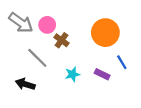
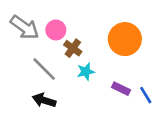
blue line: (122, 62) -> (146, 95), moved
cyan star: (72, 74) -> (86, 72), moved
black arrow: (25, 84) -> (44, 100), moved

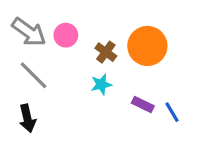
brown cross: (73, 48) -> (106, 52), moved
gray line: (44, 69) -> (33, 75), moved
black arrow: (44, 100) -> (27, 118), moved, turned -120

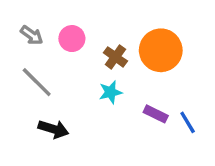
gray arrow: (29, 32) -> (32, 35), size x0.6
black arrow: (27, 118) -> (53, 129), moved, turned -60

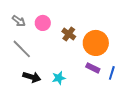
orange circle: (161, 50) -> (96, 43), moved
cyan star: (110, 92) -> (59, 78), moved
blue line: (188, 122) -> (112, 73), turned 48

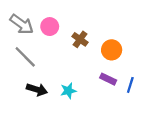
gray arrow: (19, 21) -> (22, 24), size x1.5
orange circle: (96, 43) -> (112, 50), size x0.7

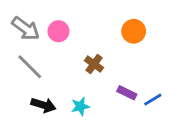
brown cross: (80, 39) -> (94, 64), moved
orange circle: (112, 50) -> (134, 31), moved
blue line: (130, 85) -> (153, 100), turned 42

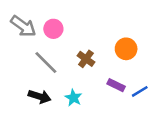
orange circle: (134, 31) -> (126, 49), moved
gray line: (30, 67) -> (46, 63), moved
cyan star: (80, 106) -> (73, 98), turned -30

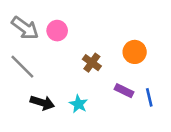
gray line: (46, 63) -> (22, 67), moved
blue line: (140, 91) -> (149, 97), turned -72

